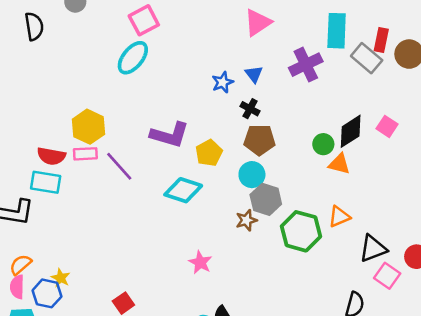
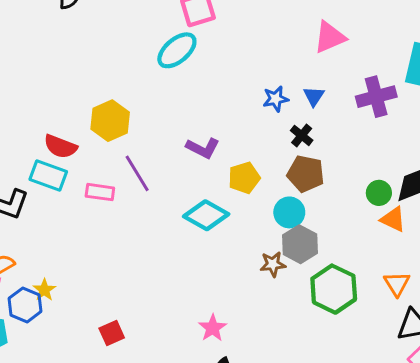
purple L-shape: (170, 135) -> (203, 148), size x0.7
pink rectangle: (85, 154) -> (100, 192), moved
orange triangle: (339, 217) -> (397, 284), moved, turned -50
pink star: (200, 262) -> (213, 328), moved

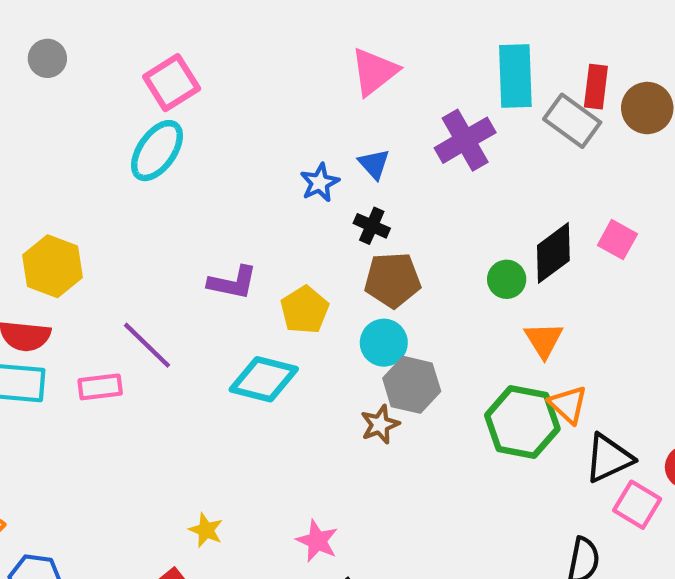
yellow hexagon: (110, 121) -> (52, 266), moved
orange triangle: (393, 219) -> (544, 340), moved, turned 48
green hexagon: (334, 289) -> (522, 422), moved
yellow star: (44, 290) -> (206, 530), moved

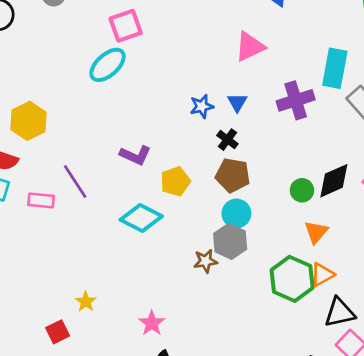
cyan circle: (384, 343) -> (236, 213), moved
orange triangle: (568, 405) -> (322, 275), turned 35

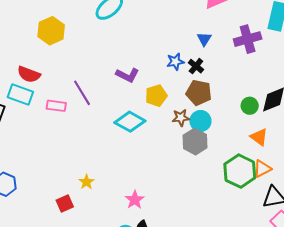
blue star: (202, 106) -> (175, 62), moved
yellow hexagon: (29, 121) -> (51, 31), moved
orange triangle: (316, 232) -> (259, 137), turned -36
brown star: (206, 261) -> (181, 118), moved

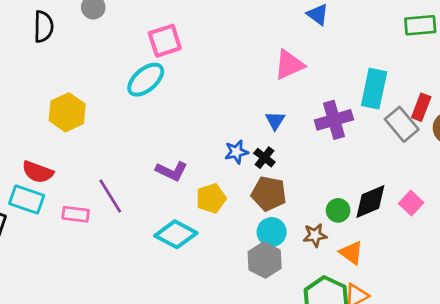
brown star: (181, 118) -> (315, 235), moved

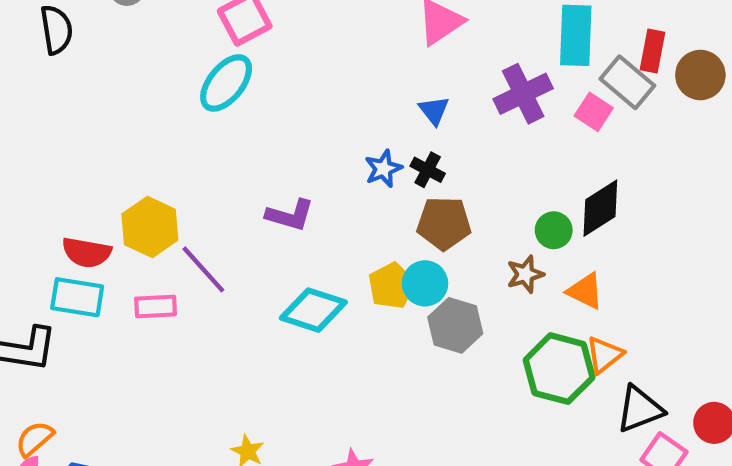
yellow hexagon: (67, 112) -> (150, 227), moved
yellow pentagon: (211, 198) -> (392, 286), moved
pink square: (411, 203) -> (594, 112), moved
cyan circle: (272, 232) -> (425, 283), moved

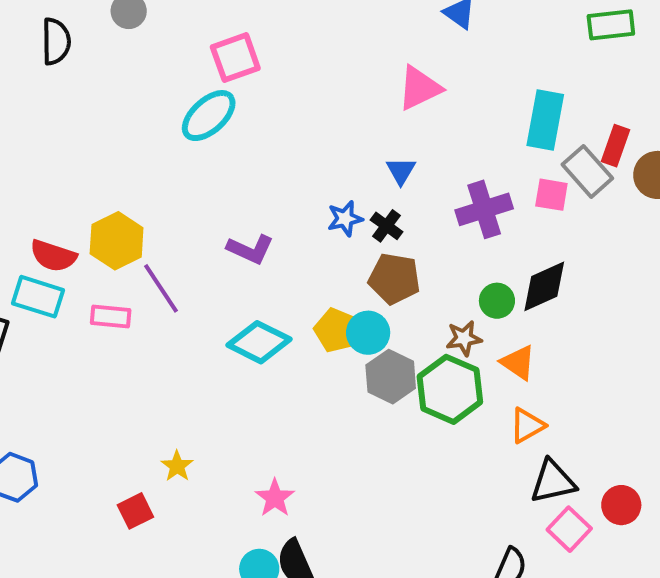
purple cross: (523, 94) -> (484, 209), moved
pink square: (594, 112) -> (551, 195), turned -32
yellow pentagon: (392, 286) -> (336, 330), turned -30
green hexagon: (559, 369) -> (450, 389), moved

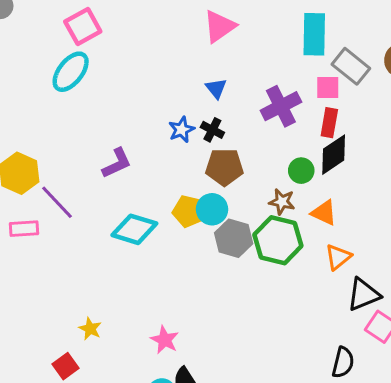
red rectangle: (615, 146) -> (329, 123), moved
purple L-shape: (250, 249) -> (117, 163), turned -40
brown star: (464, 338) -> (282, 202), turned 30

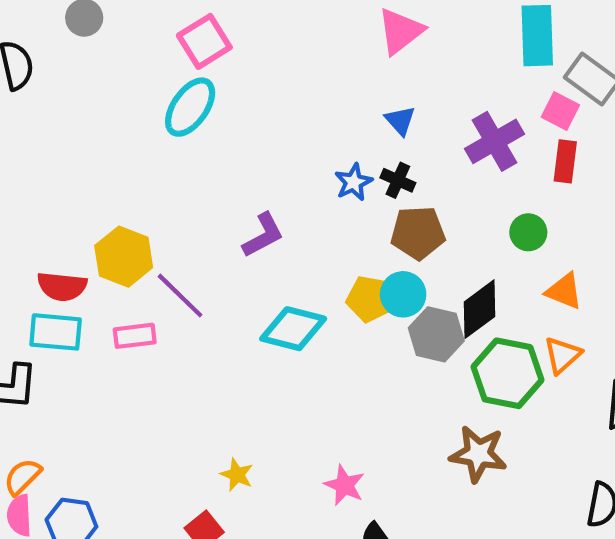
pink square: (328, 87) -> (560, 111), turned 30
black diamond: (334, 155) -> (480, 309), moved
brown star: (282, 202) -> (478, 454), moved, size x1.5
green hexagon: (278, 240) -> (508, 373), moved
orange triangle: (338, 257) -> (562, 355), moved

